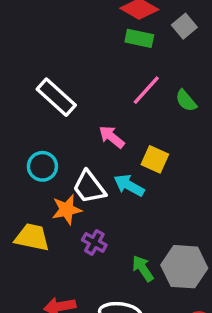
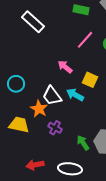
white rectangle: (56, 97) -> (33, 22), moved
cyan circle: (42, 166) -> (16, 84), moved
orange star: (67, 210) -> (39, 109), turned -30

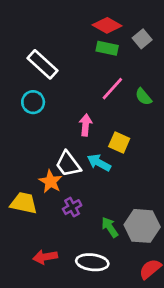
pink arrow: (65, 67) -> (86, 125), turned 56
cyan circle: (16, 84) -> (33, 102), moved
purple cross: (55, 128) -> (72, 207), turned 32

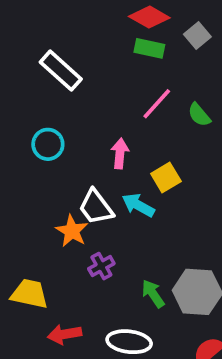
cyan circle: (33, 102) -> (48, 144), moved
yellow square: (119, 142) -> (166, 178), turned 35
yellow trapezoid: (24, 203) -> (29, 294), moved

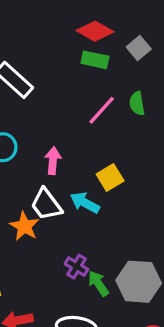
green semicircle: (199, 115) -> (137, 103), moved, turned 30
pink arrow: (120, 154) -> (53, 161), moved
purple cross: (101, 266) -> (76, 267), moved, turned -30

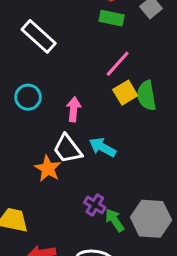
green semicircle: (137, 103) -> (146, 96), moved, size x1.4
yellow square: (110, 177) -> (125, 93), moved

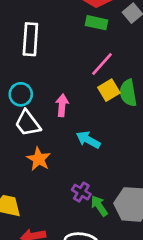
white rectangle: (39, 36) -> (30, 39), turned 52
white trapezoid: (68, 149) -> (28, 123), moved

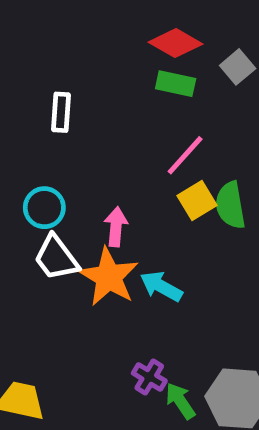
white rectangle: (30, 39) -> (61, 112), size x0.7
orange star: (39, 159) -> (109, 277), moved, size x1.4

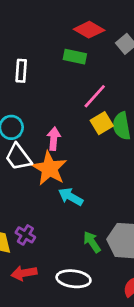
green rectangle: (176, 84) -> (75, 57), moved
cyan arrow: (161, 286) -> (71, 197), moved
purple cross: (149, 377) -> (25, 235), moved

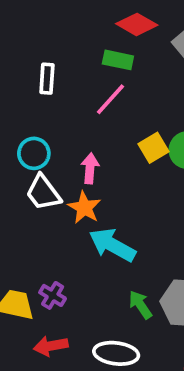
pink line: (95, 96) -> (111, 99), moved
orange star: (49, 168) -> (84, 208), size x0.7
cyan arrow: (71, 197) -> (112, 245), size x1.4

